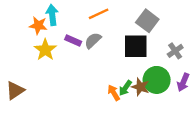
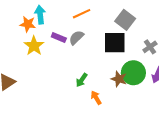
green arrow: (125, 88) -> (82, 80), moved
orange arrow: (114, 93) -> (96, 98), moved

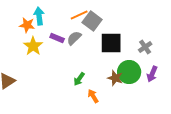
gray square: (125, 20) -> (92, 21), moved

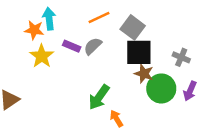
gray square: (92, 21) -> (133, 27), moved
gray cross: (145, 47) -> (181, 57), turned -32
brown star: (115, 78) -> (144, 74), moved
green arrow: (79, 79) -> (99, 97), size x1.5

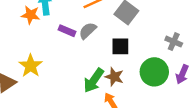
black square: (139, 52) -> (120, 46), moved, size x0.7
yellow star: (42, 56) -> (31, 66), moved
brown star: (144, 74) -> (114, 77), moved

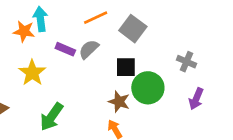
yellow star: (31, 66) -> (32, 73), moved
green circle: (154, 72) -> (148, 88), moved
green arrow: (94, 80) -> (52, 117), moved

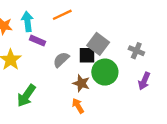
cyan arrow: (40, 19) -> (27, 21), moved
gray square: (133, 29) -> (98, 44), moved
gray semicircle: (89, 49) -> (61, 60), moved

